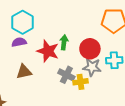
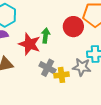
red circle: (90, 49) -> (73, 27), moved
gray star: (92, 67) -> (82, 67), moved

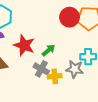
red circle: (73, 27) -> (69, 17), moved
green arrow: (46, 36) -> (49, 50), moved, turned 40

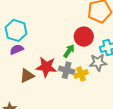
red circle: (69, 17) -> (84, 37), moved
red star: (24, 45) -> (46, 67), moved

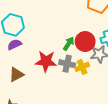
red circle: (84, 37) -> (85, 42), moved
brown triangle: (27, 76) -> (16, 75), moved

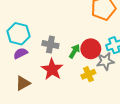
red star: (46, 61) -> (52, 69), turned 30
gray cross: (67, 64) -> (50, 45), moved

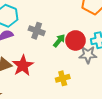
red star: (52, 69) -> (23, 65), moved
yellow cross: (88, 74) -> (63, 78), moved

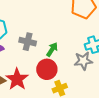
red circle: (76, 40) -> (47, 69), moved

